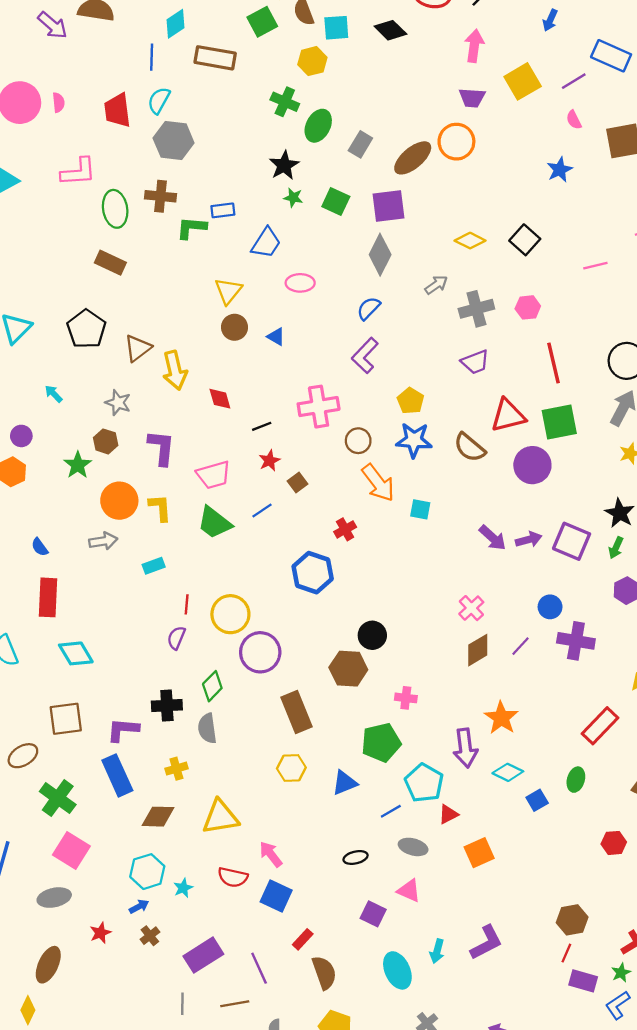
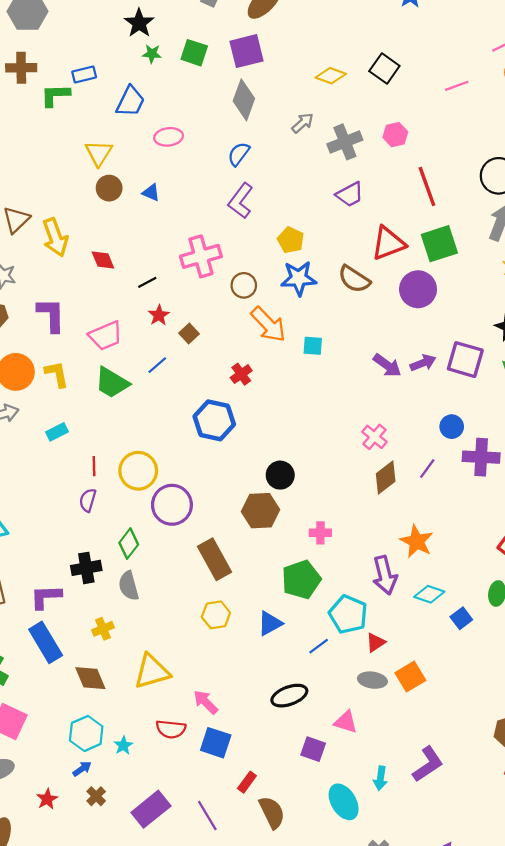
brown diamond: (158, 817) -> (90, 678), turned 72
gray ellipse: (413, 847) -> (372, 680), moved
black ellipse: (356, 857) -> (289, 696), size x1.5

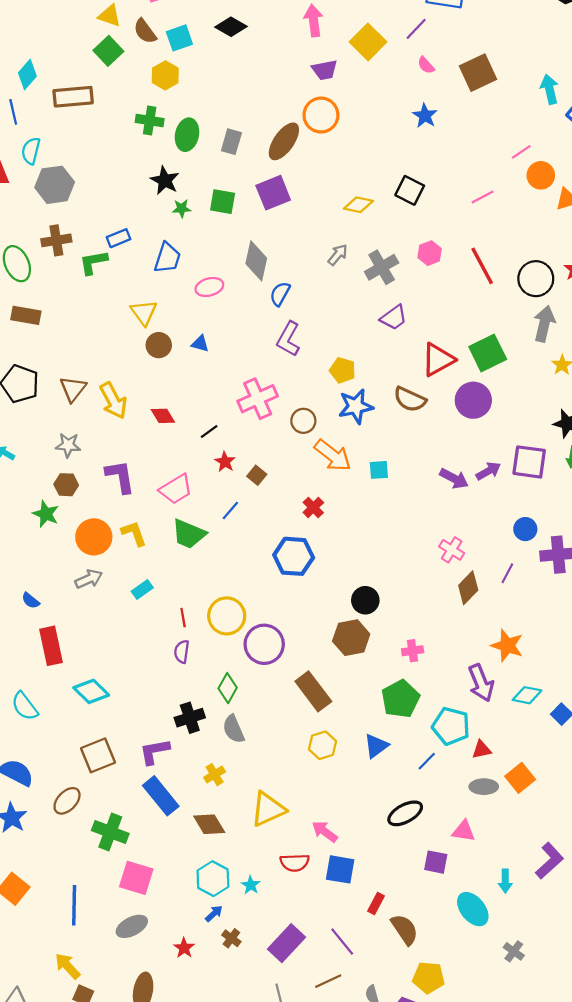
gray diamond: (244, 100) -> (256, 261), moved
red line: (427, 186) -> (482, 266), moved
red triangle: (376, 642) -> (482, 750), turned 30

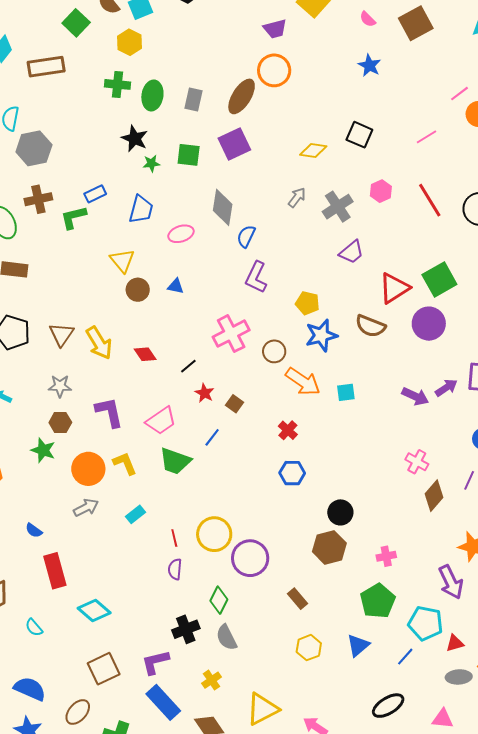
blue hexagon: (294, 556) -> (292, 473), moved, size x0.7
brown rectangle: (313, 691) -> (298, 599), size x0.6
cyan semicircle: (25, 706) -> (34, 627), size x0.7

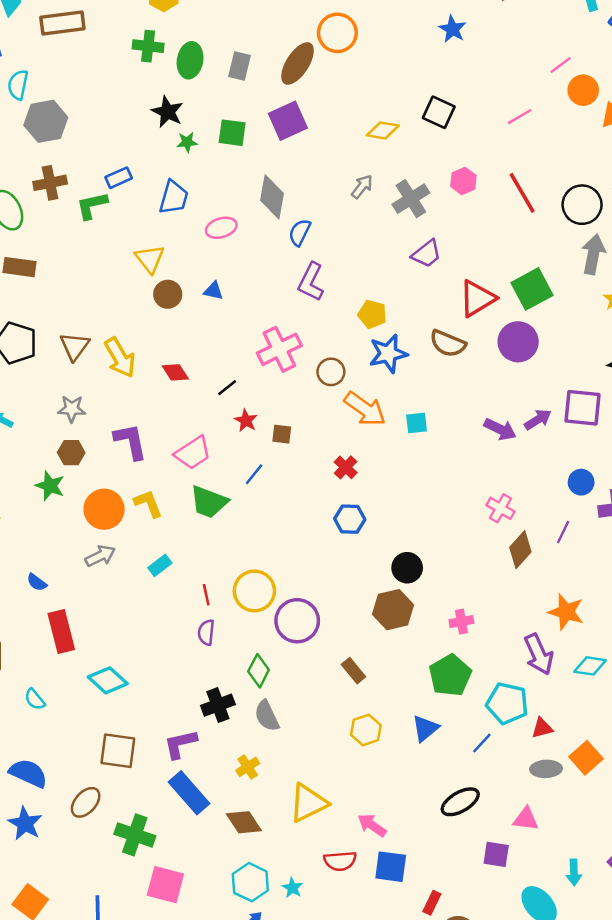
brown square: (234, 404) -> (282, 434), turned -30
brown square: (104, 669) -> (118, 751), turned 32

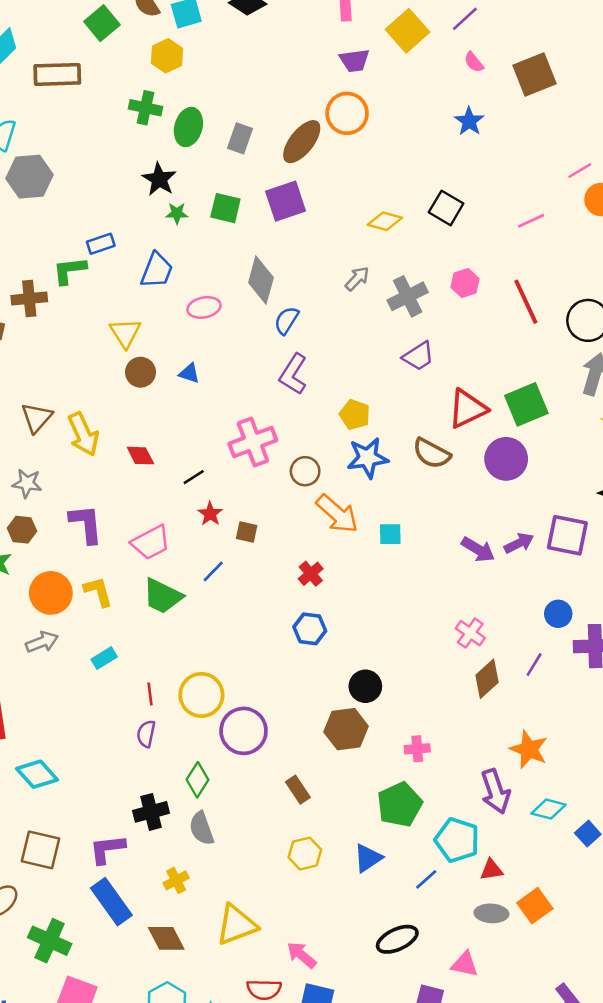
brown cross: (50, 183) -> (29, 299), moved

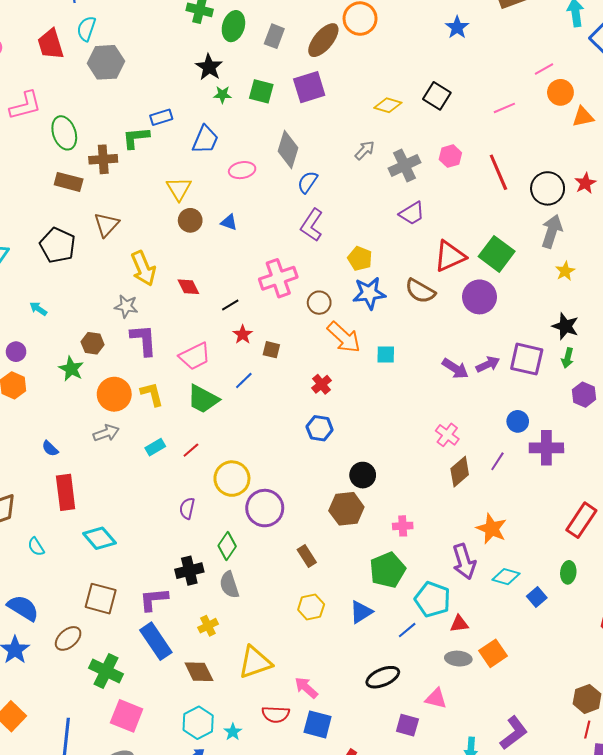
green square: (526, 404) -> (497, 254), turned -32
brown triangle: (37, 418) -> (106, 225), moved
gray star: (27, 483) -> (126, 306), moved
red line: (150, 694) -> (191, 450), moved, turned 54

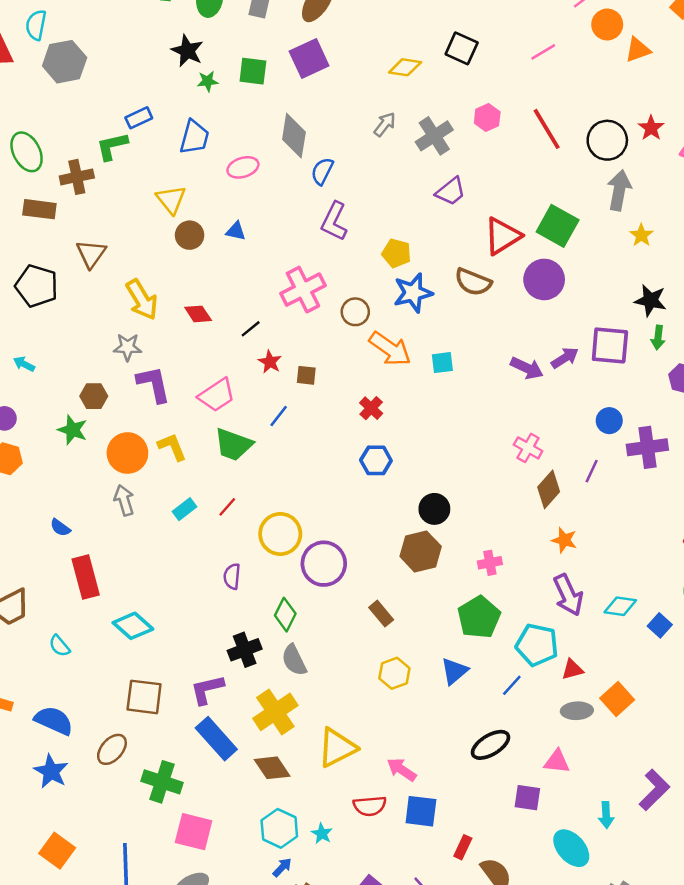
gray arrow: (106, 433) -> (124, 500), turned -80
orange star: (492, 529) -> (564, 540), moved, size x0.7
yellow cross: (208, 626) -> (275, 712), size x1.8

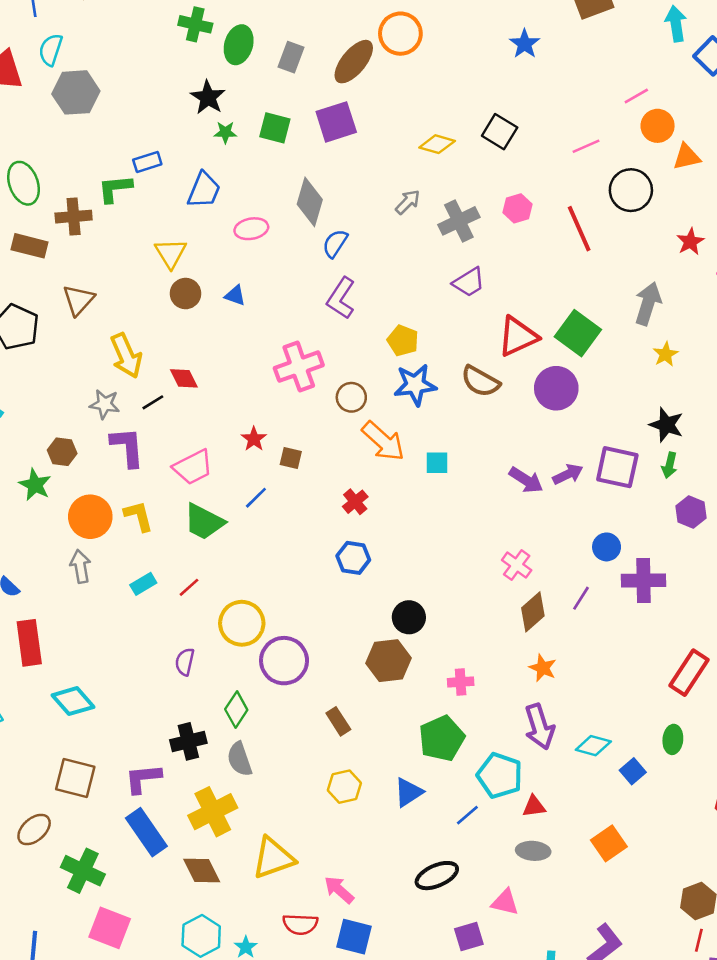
black circle: (607, 140) -> (631, 190), moved
black line: (251, 329) -> (153, 402), moved
orange square: (617, 699) -> (609, 843), moved
purple square: (527, 798) -> (469, 937), turned -32

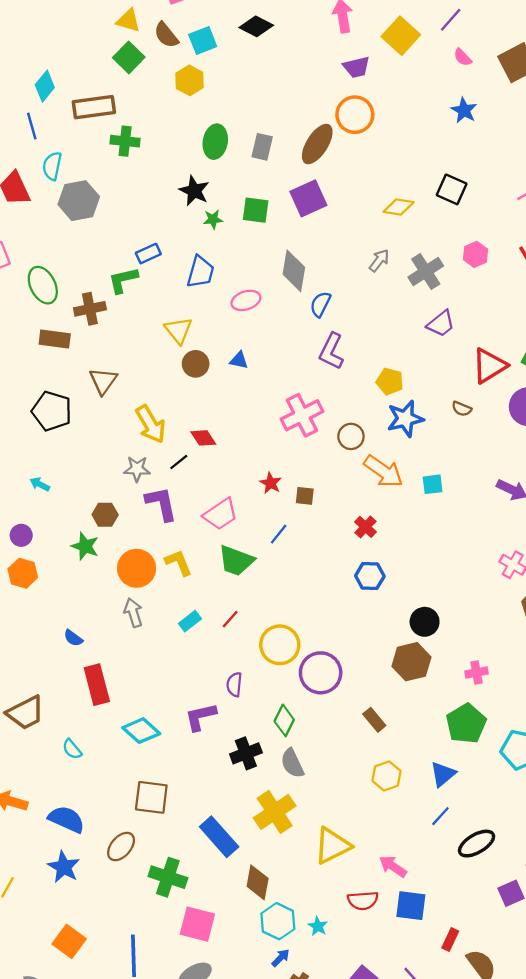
green cross: (195, 24) -> (125, 141), moved
brown semicircle: (480, 381) -> (462, 409), size x0.6
purple L-shape: (143, 779) -> (201, 717), moved
blue line: (467, 815) -> (440, 816), moved
brown diamond: (202, 871) -> (258, 882), moved, turned 44

